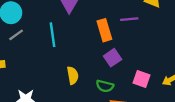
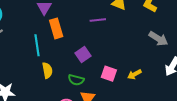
orange rectangle: (104, 30) -> (56, 28), moved
cyan line: (53, 35) -> (37, 45), moved

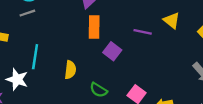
cyan line: (37, 45) -> (35, 57), moved
purple square: (83, 55) -> (112, 51), moved, turned -35

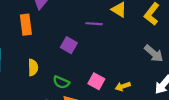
orange rectangle: (94, 27) -> (26, 25), moved

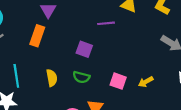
orange rectangle: (26, 25) -> (37, 36), turned 36
green semicircle: (61, 82) -> (81, 77), moved

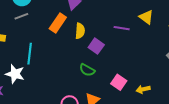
yellow semicircle: (52, 78) -> (80, 31), moved

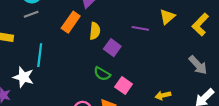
yellow triangle: (146, 17) -> (167, 17), turned 42
pink square: (119, 82) -> (124, 86), moved

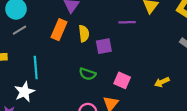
purple square: (112, 48) -> (104, 46), turned -35
green semicircle: (102, 74) -> (87, 74), moved
white star: (23, 77) -> (24, 92), turned -30

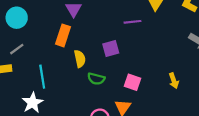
gray line: (19, 30) -> (17, 49), moved
yellow semicircle: (84, 34) -> (80, 59), moved
yellow arrow: (162, 82) -> (174, 81), turned -80

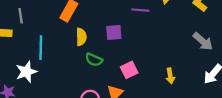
gray line: (17, 49) -> (21, 16), turned -72
pink square: (133, 82) -> (129, 70), turned 35

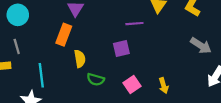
purple square: (114, 32) -> (121, 49), moved
yellow arrow: (170, 76) -> (164, 86), moved

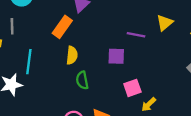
green semicircle: (96, 79) -> (82, 80), turned 48
pink square: (132, 84) -> (132, 88), moved
yellow arrow: (164, 86) -> (149, 104), turned 48

